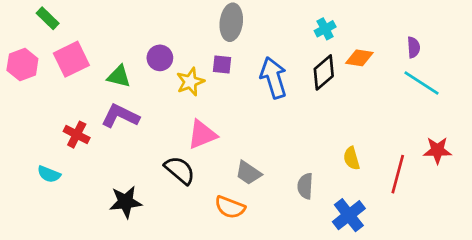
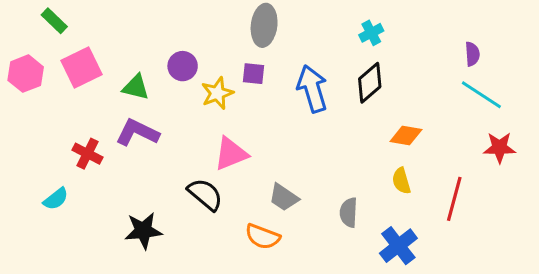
orange diamond: (359, 58) -> (406, 135), moved
red star: (437, 150) -> (500, 148), moved
cyan semicircle: (49, 174) -> (56, 199), turned -60

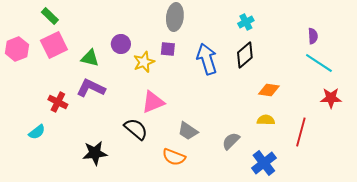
green rectangle: (54, 21) -> (50, 16), moved
yellow semicircle: (401, 181) -> (266, 120), turned 108
gray semicircle: (349, 212) -> (231, 141), turned 42

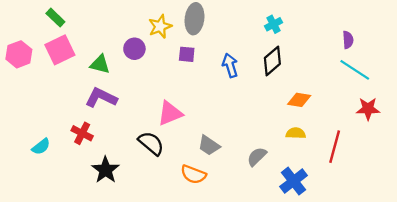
blue arrow: (207, 59) -> (230, 65), size x0.7
yellow star: (144, 62) -> (160, 26), moved
red cross: (58, 102) -> (82, 133), moved
black star: (95, 153) -> (106, 170), turned -30

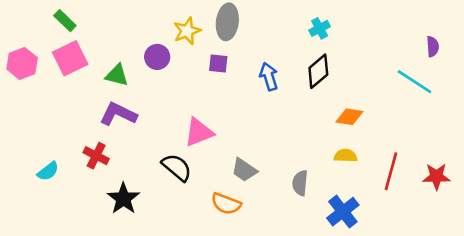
purple semicircle: (348, 40) -> (433, 47), moved
red star: (368, 109) -> (436, 176), moved
gray semicircle: (257, 157) -> (300, 183), turned -40

